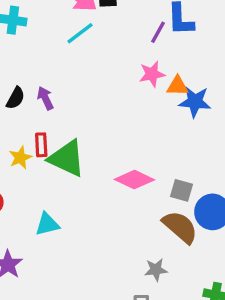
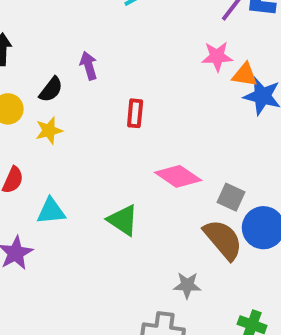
black semicircle: (15, 98) -> (51, 89), moved
red rectangle: (41, 145) -> (135, 113), moved
green triangle: (67, 158) -> (123, 220), moved, size x0.7
cyan triangle: (47, 224) -> (51, 211), moved

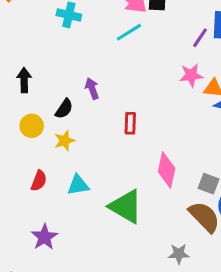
pink diamond: (178, 176) -> (167, 170), turned 72
cyan triangle: (51, 211) -> (78, 185), moved
green triangle: (123, 220) -> (126, 206), size x1.4

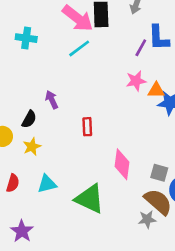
gray star: (179, 254) -> (147, 219), moved

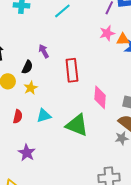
red rectangle: (87, 127) -> (72, 70), size x1.6

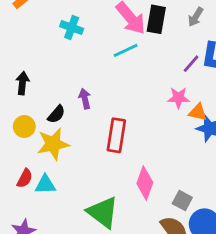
yellow star: (31, 88) -> (53, 144), size x1.6
cyan triangle: (44, 116) -> (45, 185), moved

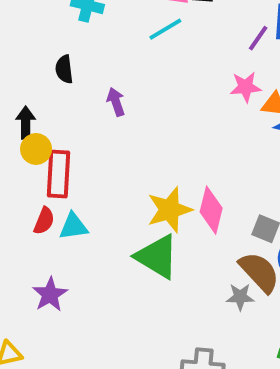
black arrow: (23, 83) -> (26, 123), moved
black semicircle: (56, 114) -> (64, 69), moved, turned 138
red rectangle: (116, 135) -> (58, 174), moved
yellow star: (53, 144) -> (170, 210), moved

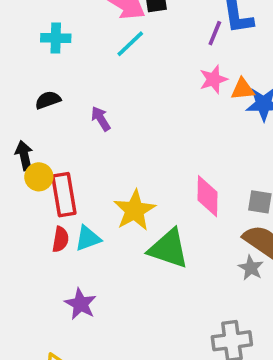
black semicircle: (64, 69) -> (48, 100), turned 90
yellow star: (170, 210) -> (135, 210), moved
gray star: (240, 297) -> (251, 268), turned -30

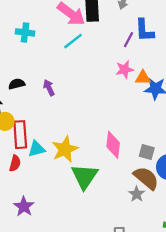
black semicircle: (48, 100) -> (17, 84), moved
cyan triangle: (88, 238) -> (36, 149), moved
green triangle: (169, 249) -> (85, 176), turned 40

